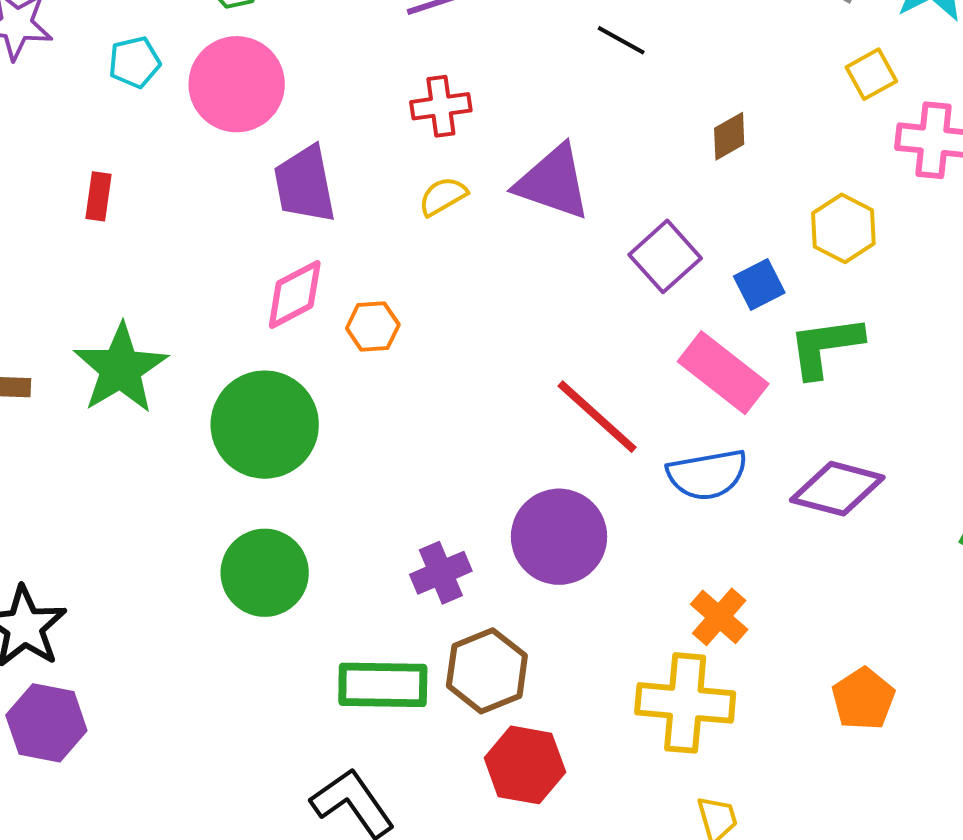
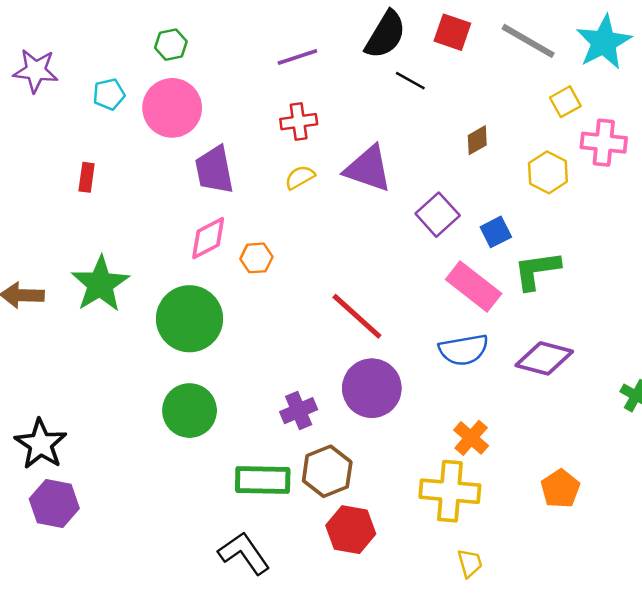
yellow hexagon: (843, 228) -> (548, 172), moved
red line: (597, 417) -> (357, 316), moved

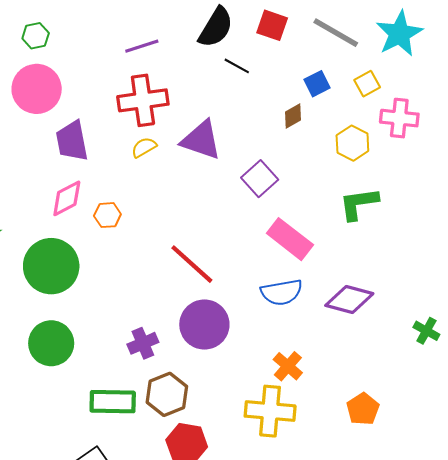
red cross: (299, 122) -> (143, 100), size x1.6
blue square: (496, 232) -> (317, 84), moved
green L-shape: (537, 270) -> (359, 204), moved

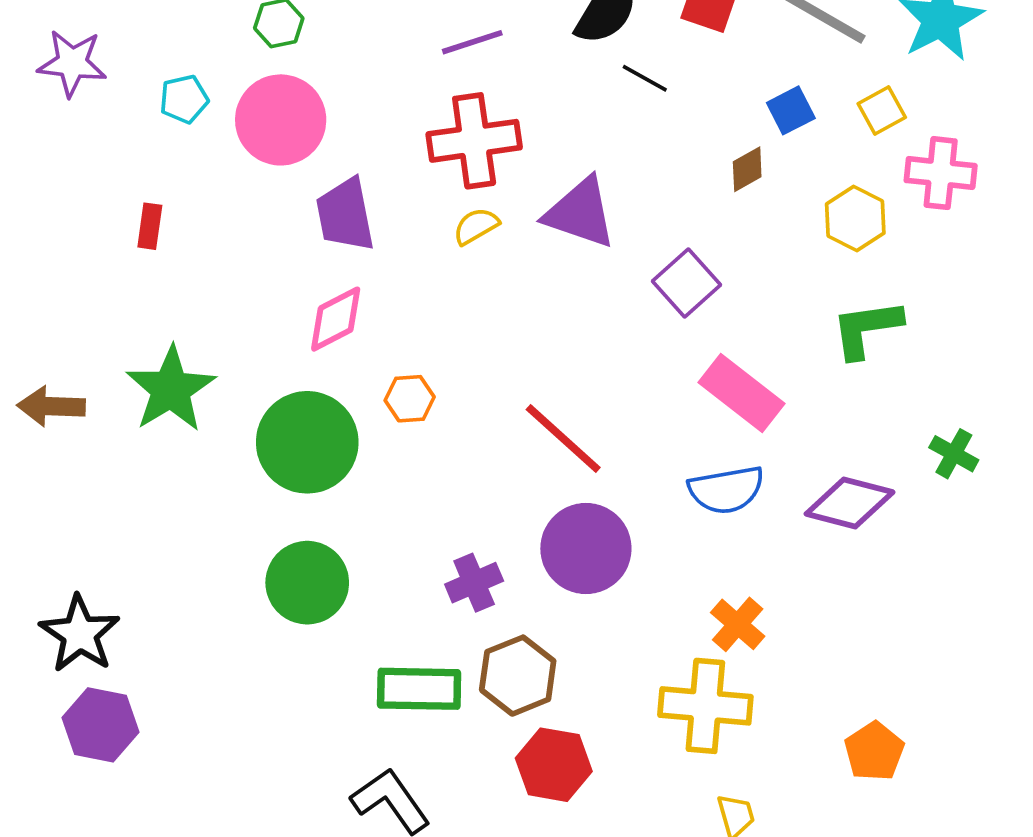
orange hexagon: (107, 215) -> (410, 399), moved
green cross: (426, 331) -> (954, 454), moved
orange pentagon: (363, 409) -> (874, 751), moved

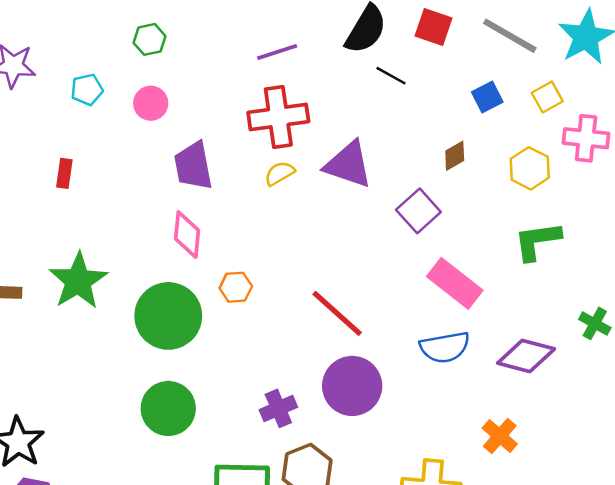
pink circle: (281, 120) -> (151, 103), size x0.6
brown diamond: (747, 169) -> (455, 156), moved
pink diamond: (336, 319) -> (187, 235), turned -57
orange cross: (738, 624) -> (500, 436), moved

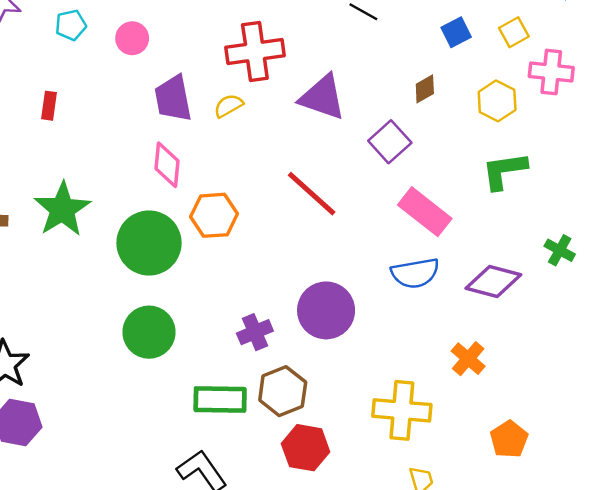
yellow semicircle: (280, 173) -> (228, 106), moved
orange hexagon: (236, 287) -> (214, 215), size x1.5
red line: (337, 313) -> (312, 194), moved

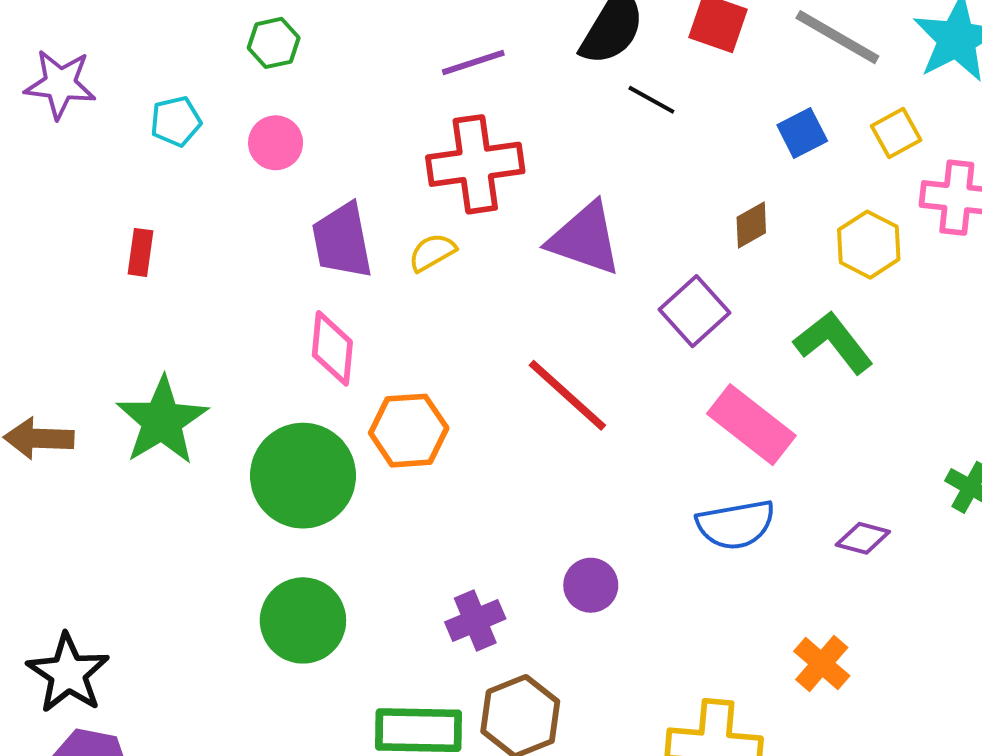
green L-shape: (504, 171) -> (834, 342), moved, turned 60
purple diamond: (493, 282) -> (863, 538), size x0.6
purple circle: (326, 310) -> (591, 585), size x0.6

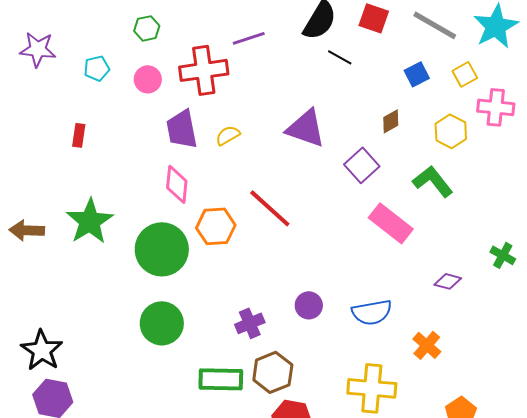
red cross: (475, 164) -> (204, 70), moved
red line: (567, 395) -> (270, 208), moved
blue semicircle: (736, 525) -> (372, 312), moved

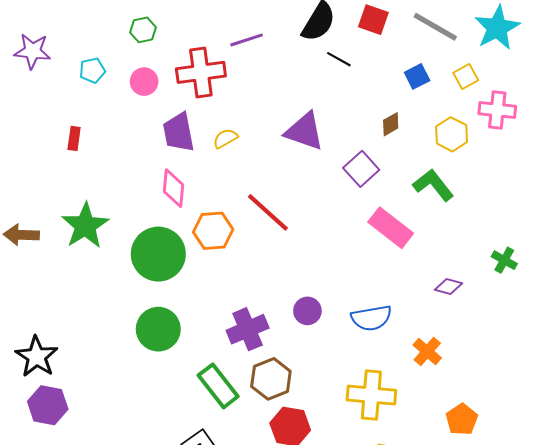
purple cross: (250, 323) -> (248, 329), size x1.4
green rectangle: (221, 379) -> (218, 386), turned 51

